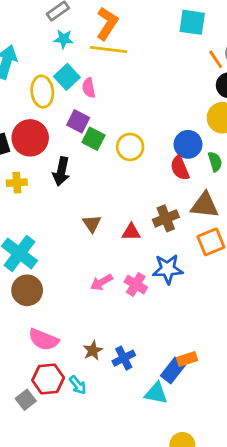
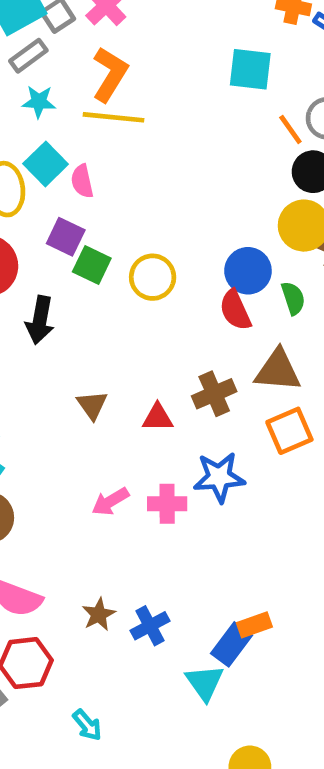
pink cross: (136, 284) -> (167, 504), turned -30
cyan arrow: (78, 385) -> (87, 725), moved
cyan triangle: (156, 393) -> (205, 682), turned 45

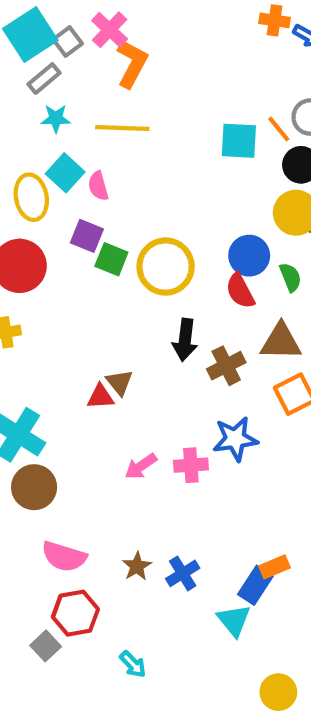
cyan square: (250, 69) -> (239, 141), moved
orange L-shape: (110, 74) -> (132, 64), moved
yellow circle: (153, 277) -> (166, 267), size x1.4
black arrow: (40, 320) -> (185, 340), moved
red triangle: (158, 418) -> (100, 397), moved

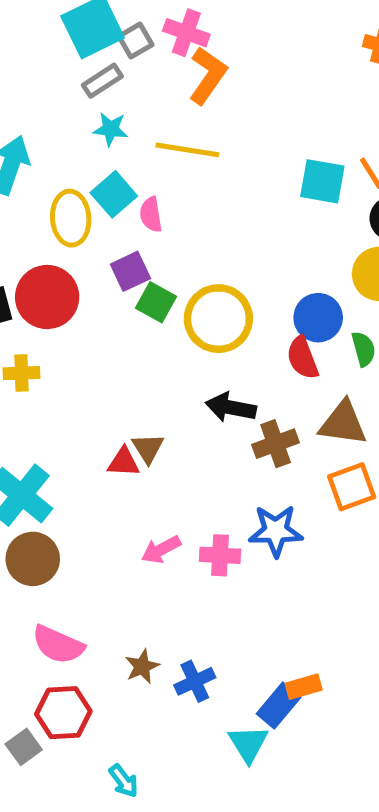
pink cross: (110, 30) -> (186, 33), turned -30
purple square: (87, 236) -> (130, 271), turned 36
black arrow: (185, 340) -> (231, 407), turned 87

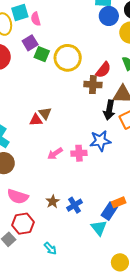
cyan square: (114, 194) -> (20, 13), turned 30
blue circle: (318, 318) -> (109, 16), moved
red semicircle: (303, 358) -> (103, 70), turned -114
black arrow: (231, 407) -> (109, 110), moved, turned -84
brown cross: (276, 444) -> (93, 85), moved, turned 30

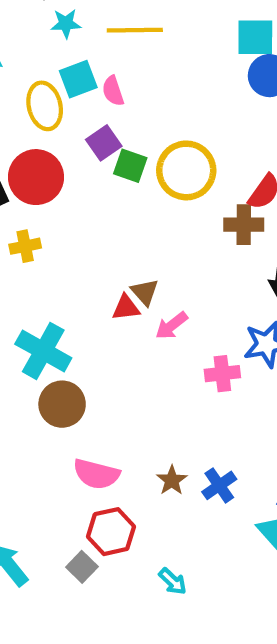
pink arrow: (55, 154) -> (172, 326), moved

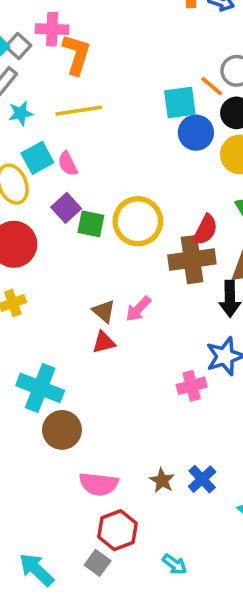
brown cross: (244, 225) -> (192, 260), size x1.4
brown triangle: (145, 292) -> (104, 311), moved
pink arrow: (172, 326) -> (138, 309), moved

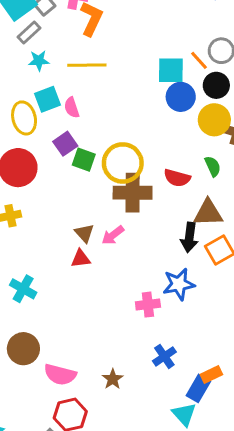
red semicircle: (205, 230) -> (177, 178), turned 70
brown cross: (192, 260) -> (133, 193), moved
cyan cross: (40, 388) -> (23, 289), size x0.7
brown circle: (62, 430) -> (23, 349), moved
blue cross: (202, 479) -> (164, 356), moved

